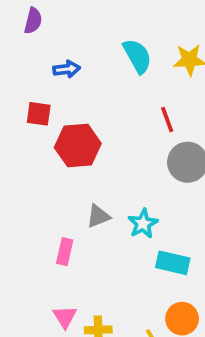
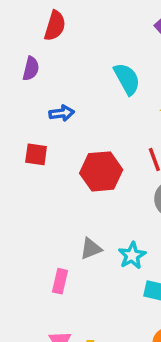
cyan semicircle: (137, 56) -> (127, 79), moved
red hexagon: (78, 145) -> (101, 171), moved

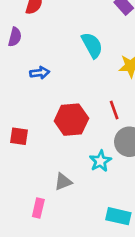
red square: (36, 154) -> (19, 136), moved
cyan star: (132, 256) -> (100, 161), moved

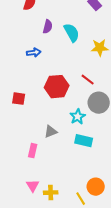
purple semicircle: (15, 37) -> (48, 27), moved
red line: (114, 110) -> (88, 80), turned -32
cyan rectangle: (118, 216) -> (84, 141), moved

